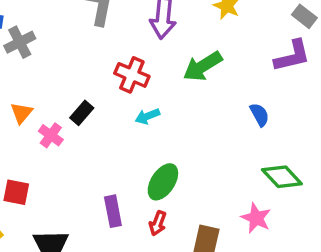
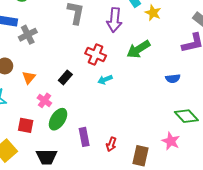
blue semicircle: (260, 115) -> (173, 78), turned 112
pink cross: (51, 135) -> (44, 100), moved
green ellipse: (163, 182) -> (58, 119), moved

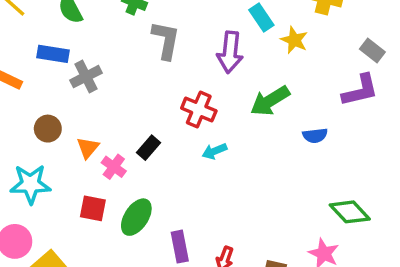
blue semicircle: (173, 78) -> (315, 136), moved
pink cross: (44, 100) -> (114, 167), moved
red square: (26, 125) -> (93, 208), moved

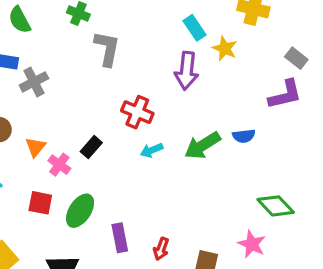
purple arrow: (230, 52) -> (187, 71), moved
green arrow: (270, 101) -> (202, 146), moved

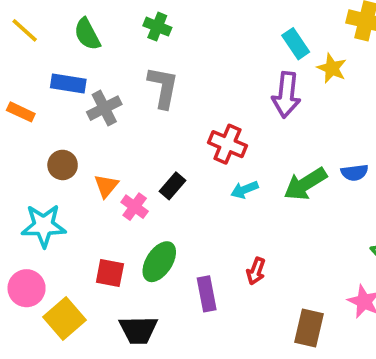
gray L-shape: (107, 48) -> (163, 87), moved
red square: (40, 203) -> (110, 273), moved
red arrow: (161, 249) -> (256, 271), moved

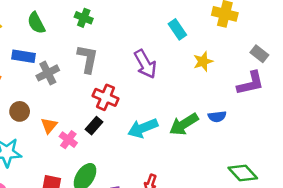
yellow star: (332, 68) -> (203, 61), moved, turned 30
purple arrow: (286, 95) -> (145, 64), moved, turned -36
red cross: (227, 144) -> (106, 97), moved
cyan arrow: (245, 190) -> (143, 128), size x1.6

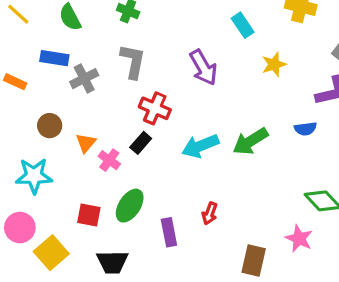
blue semicircle: (217, 117) -> (305, 129), moved

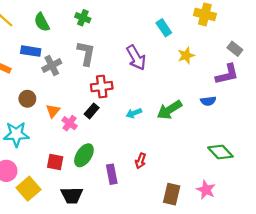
red cross: (155, 108) -> (102, 87), turned -30
cyan arrow: (200, 146) -> (134, 113), size x0.6
pink star: (299, 239) -> (206, 190), moved

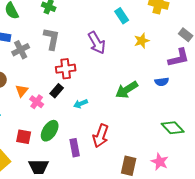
cyan arrow: (134, 113) -> (81, 104), moved
red arrow: (141, 161) -> (101, 136), size x1.6

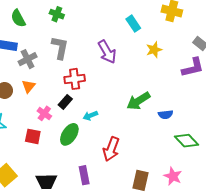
blue semicircle: (162, 82) -> (166, 115), moved
orange triangle: (22, 91) -> (29, 86), moved
green ellipse: (50, 131) -> (69, 134), moved
red square: (24, 137) -> (33, 136), moved
purple rectangle: (75, 148) -> (84, 175), moved

